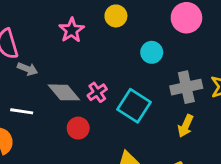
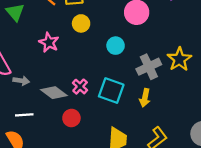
yellow arrow: (185, 126) -> (145, 98), moved

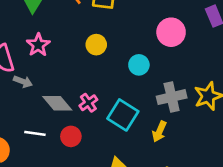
yellow circle: (81, 23) -> (96, 45), moved
pink star: (49, 42) -> (38, 45), moved
white line: (24, 115) -> (35, 133), moved

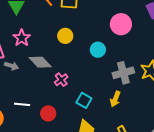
gray diamond: (57, 103) -> (40, 62), moved
cyan square: (123, 115) -> (84, 100), moved, size x0.7
red circle: (71, 136) -> (48, 113), moved

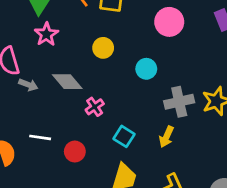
pink circle: (121, 24) -> (169, 22), moved
pink star: (22, 38) -> (46, 34), moved

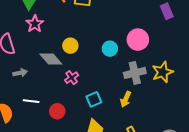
pink circle: (169, 22) -> (138, 40), moved
yellow circle: (103, 48) -> (70, 46), moved
gray arrow: (28, 85) -> (20, 73), moved, turned -32
cyan square: (124, 136) -> (94, 99), turned 35

